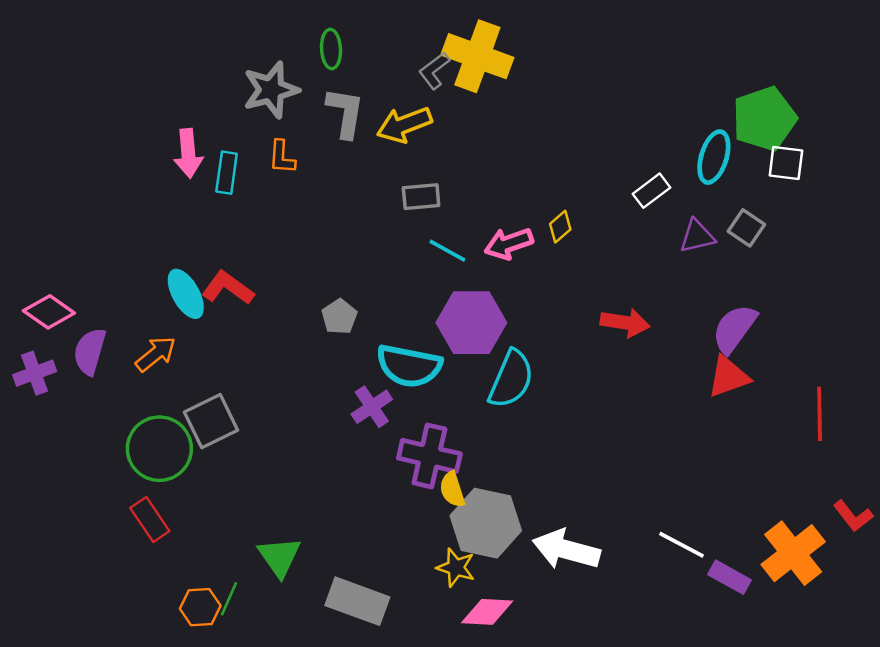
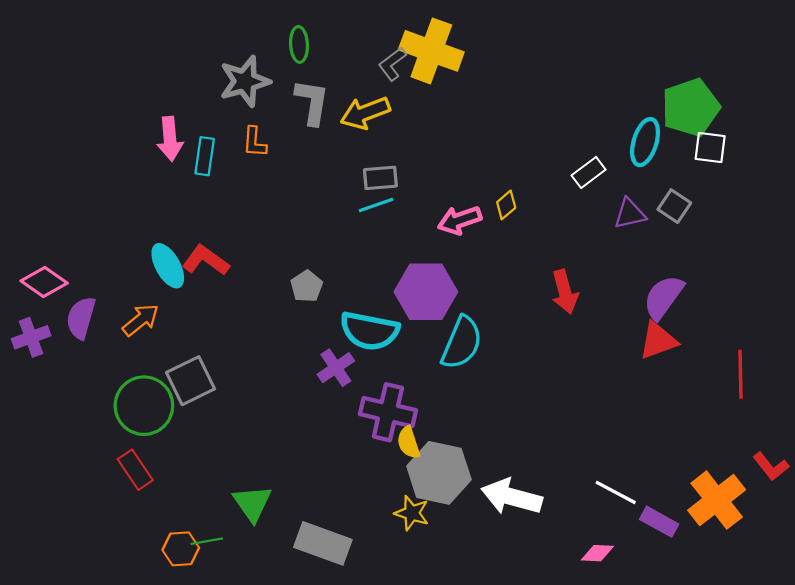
cyan line: (447, 251) -> (376, 205), moved, turned -48
red arrow: (625, 323) -> (565, 292), turned 66
green line: (229, 599) -> (207, 541), turned 56
pink diamond: (487, 612) -> (597, 553), moved, size x0.7

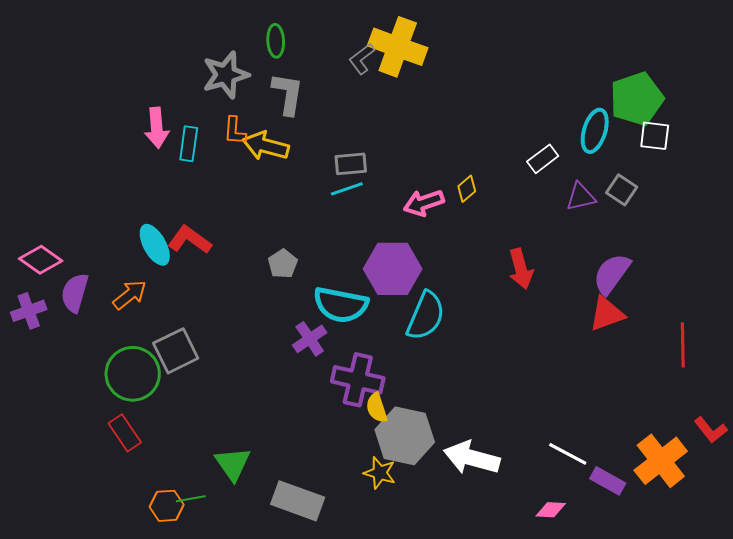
yellow arrow: (365, 113) -> (266, 146), moved, turned 36

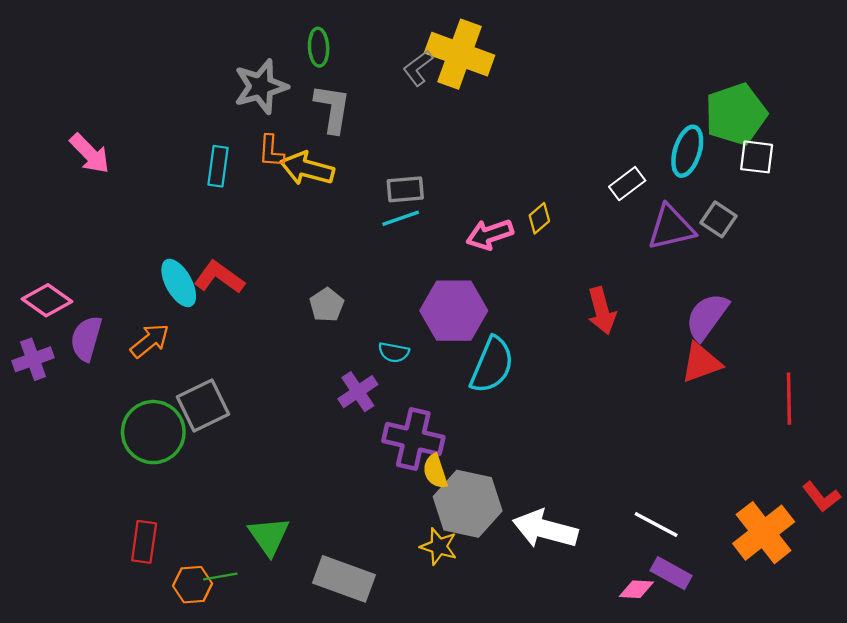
pink arrow: (157, 128) -> (90, 154), moved, turned -39
purple triangle: (581, 197) -> (671, 227), size x1.4
cyan semicircle: (341, 305) -> (394, 352), size x0.5
red rectangle: (125, 433) -> (144, 542), moved, turned 42
purple rectangle: (608, 481) -> (671, 573), moved

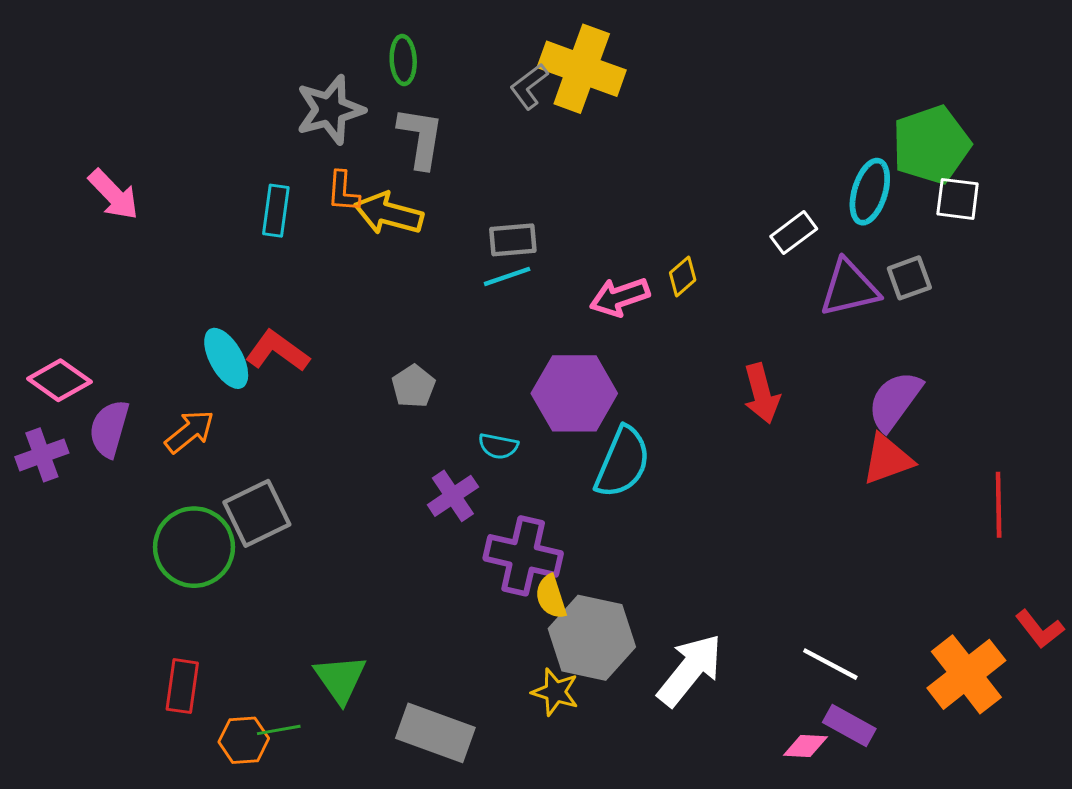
gray square: (718, 219) -> (909, 278), turned 36
white arrow: (545, 529) -> (690, 670), turned 114

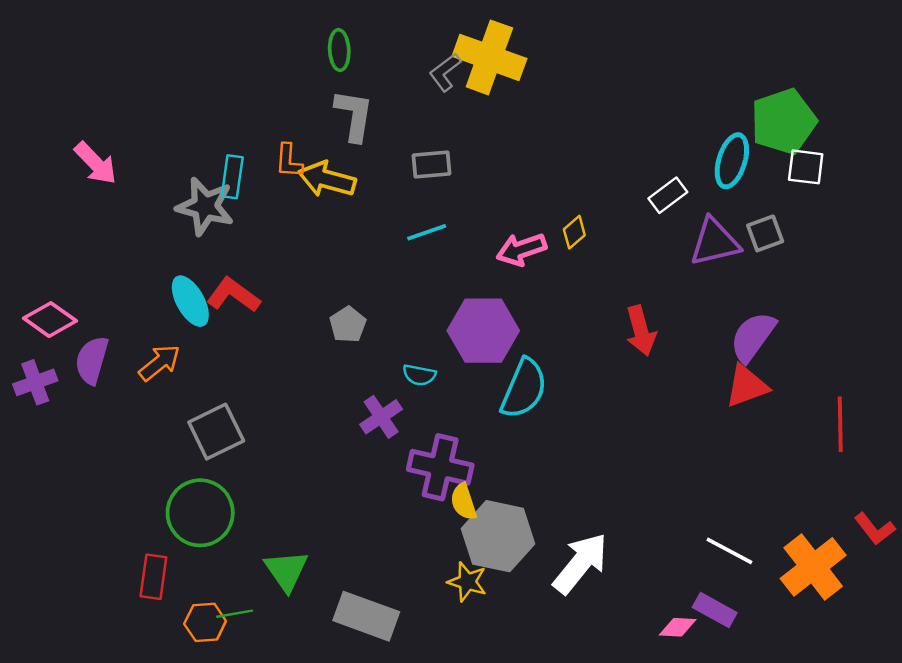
gray star: (330, 110) -> (205, 206), moved, turned 30
gray rectangle: (513, 240) -> (432, 164), moved
green circle: (194, 547) -> (200, 513), moved
white line: (830, 664) -> (729, 551), moved

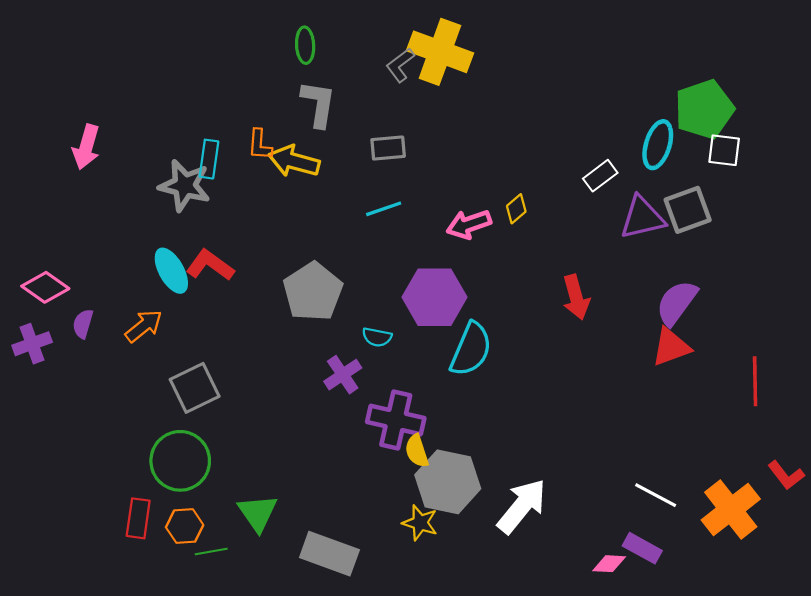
pink arrow: (96, 163) -> (86, 147), turned 60
gray square: (765, 233) -> (688, 210), size x1.4
gray pentagon: (348, 324) -> (313, 292), size x1.8
purple semicircle: (92, 360) -> (83, 324), size x0.7
orange hexagon: (205, 622) -> (185, 526), moved

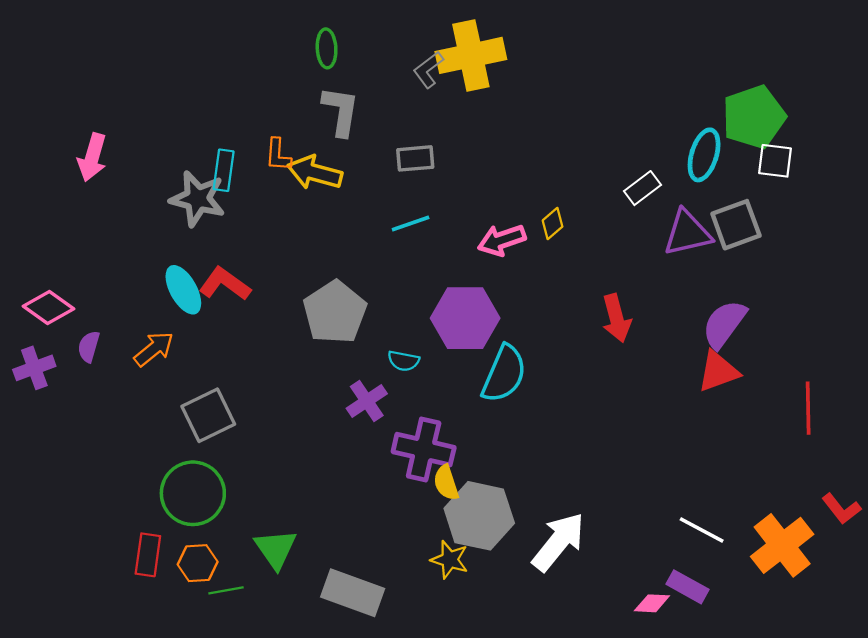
yellow cross: (440, 52) -> (471, 55), turned -32

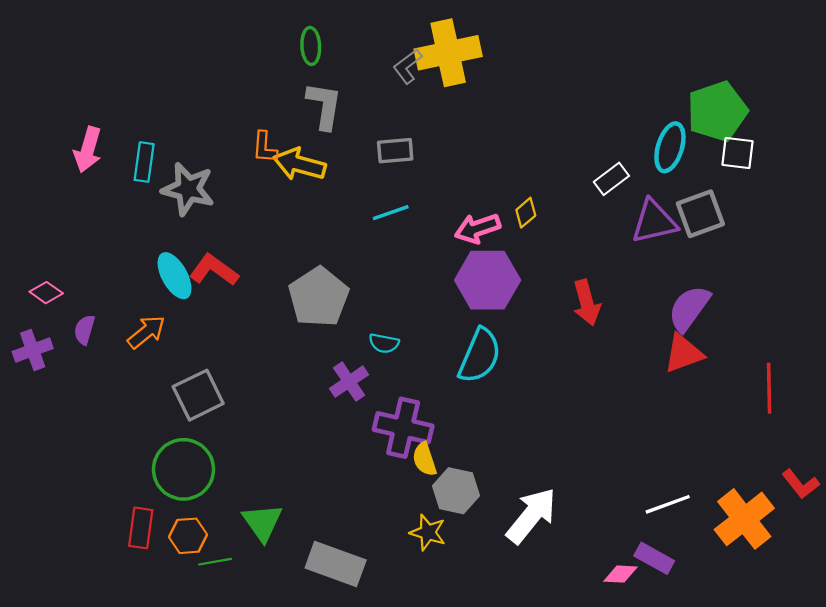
cyan rectangle: (224, 170) -> (144, 162), moved
pink diamond: (48, 308) -> (46, 293), size x0.7
purple hexagon: (465, 318) -> (488, 280), moved
gray hexagon: (479, 516) -> (456, 491), size x0.7
white line: (702, 530) -> (668, 504), turned -48

